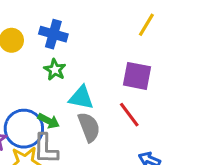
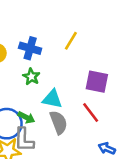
yellow line: (146, 25) -> (71, 41), moved

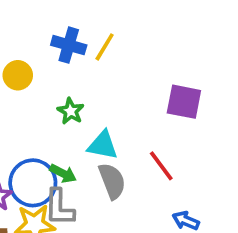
yellow line: (71, 41) -> (105, 47), moved
blue cross: (30, 48) -> (69, 45), moved
purple square: (97, 82) -> (184, 102), moved

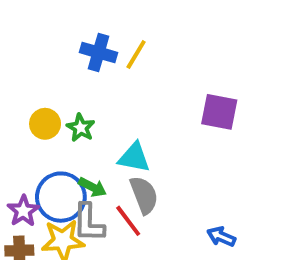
yellow circle: (18, 75) -> (45, 124), moved
green star: (71, 111) -> (81, 128), moved
red line: (161, 166) -> (128, 221), moved

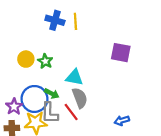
yellow line: (136, 54) -> (75, 21), turned -35
blue arrow: (221, 237) -> (122, 121), turned -40

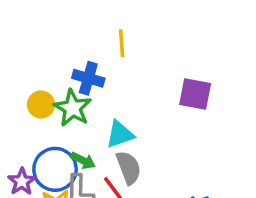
blue cross: (55, 20) -> (88, 78), moved
green star: (45, 61) -> (73, 108), size x1.5
cyan triangle: (74, 77) -> (120, 134), turned -30

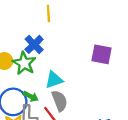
yellow line: (122, 43) -> (48, 14), moved
blue cross: (88, 78) -> (34, 44), turned 30

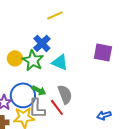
yellow line: (48, 14) -> (55, 15), turned 70
cyan triangle: (54, 80) -> (60, 62), moved, turned 42

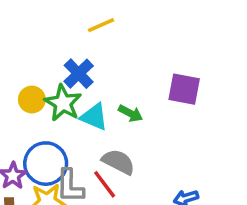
cyan triangle: (60, 62) -> (94, 117), moved
green arrow: (39, 90) -> (130, 113), moved
gray semicircle: (65, 94) -> (118, 162), turned -42

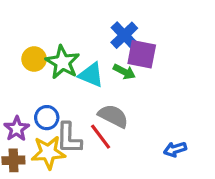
blue cross: (79, 74) -> (124, 35), moved
purple square: (184, 89) -> (142, 54), moved
blue circle: (46, 164) -> (47, 118), size x0.6

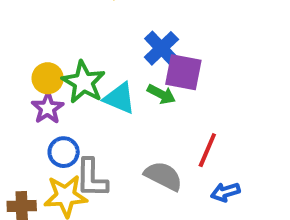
gray semicircle: (113, 116) -> (163, 176), moved
purple star: (17, 129) -> (48, 108), moved
red line: (101, 137) -> (207, 150), moved, turned 60

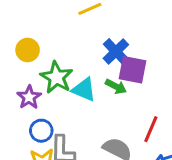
yellow circle: (48, 78) -> (28, 50), moved

